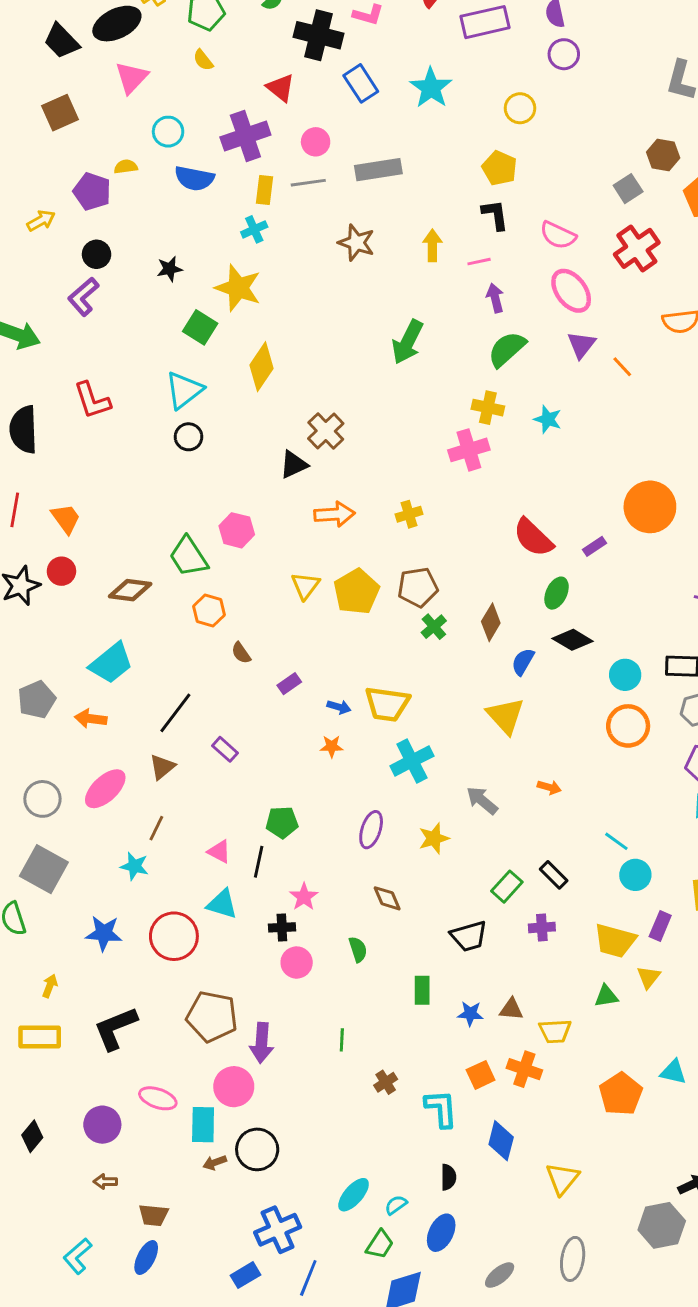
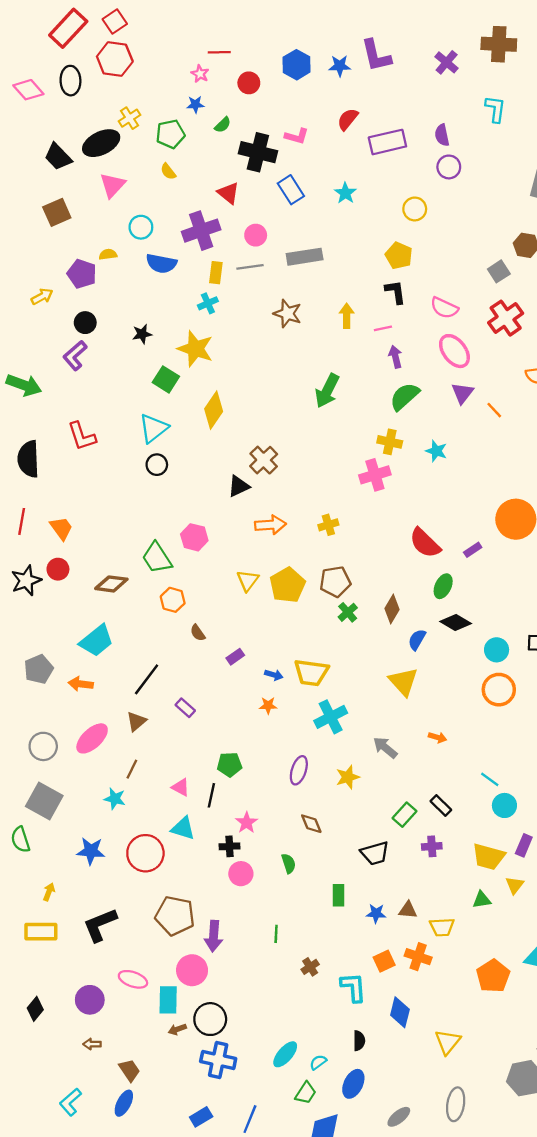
cyan star: (431, 88) -> (345, 193), size x0.7
brown trapezoid: (153, 1215) -> (130, 1070), turned -130
blue cross: (278, 1230) -> (218, 1060), moved, turned 36

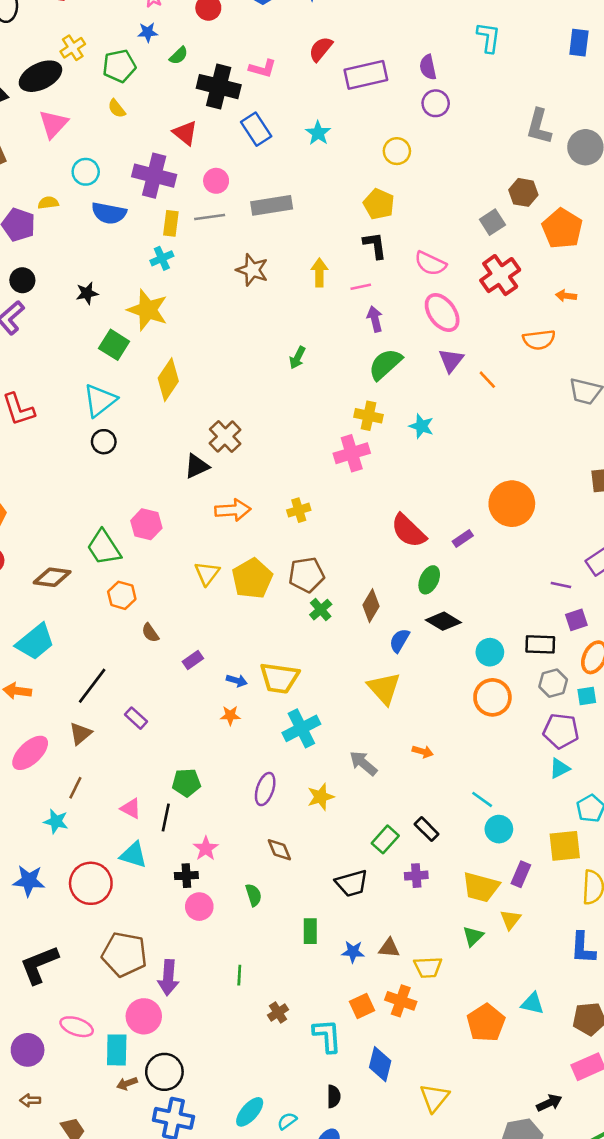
purple cross: (201, 231) -> (154, 176), turned 33
green arrow: (327, 391) -> (297, 358), size x0.6
green triangle: (482, 900) -> (473, 936), turned -36

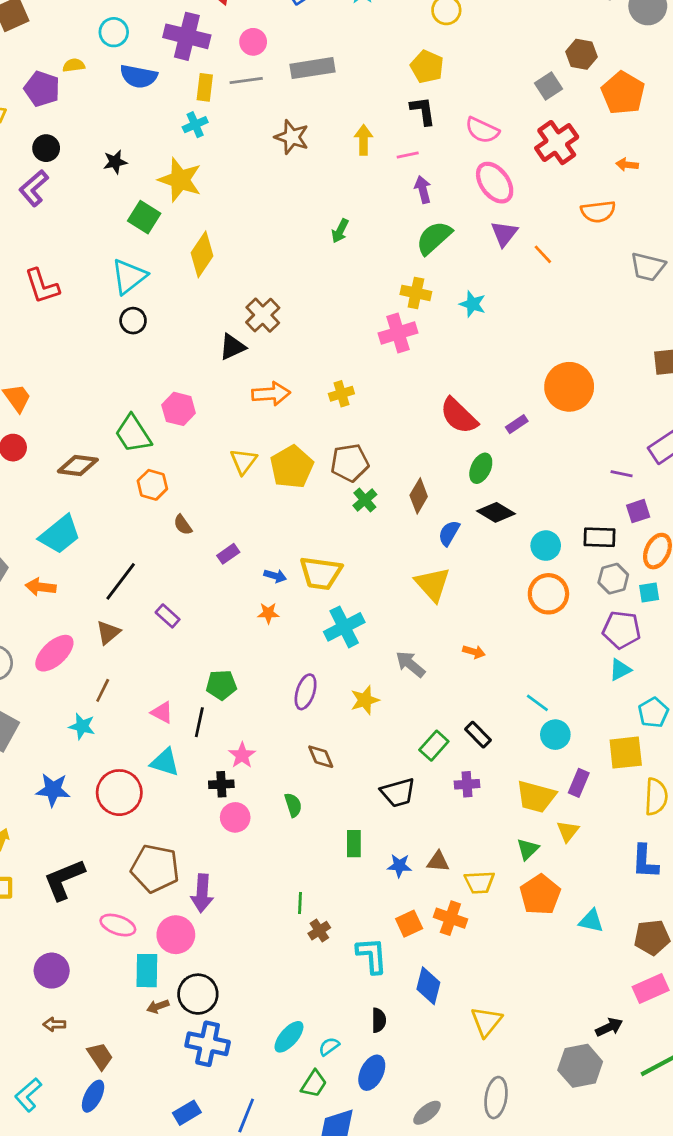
green line: (239, 975) -> (300, 903), moved
orange pentagon: (486, 1023) -> (540, 895), moved
pink ellipse: (77, 1027) -> (118, 925), moved

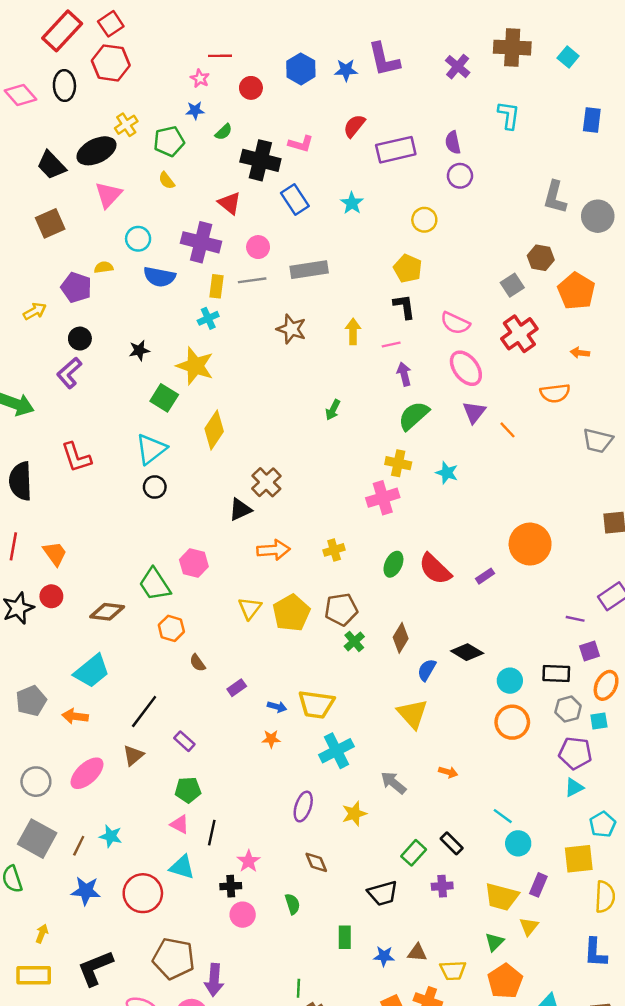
green ellipse: (481, 468) -> (393, 564), moved
green pentagon: (221, 685) -> (188, 790), moved
brown line: (103, 690) -> (79, 846), moved

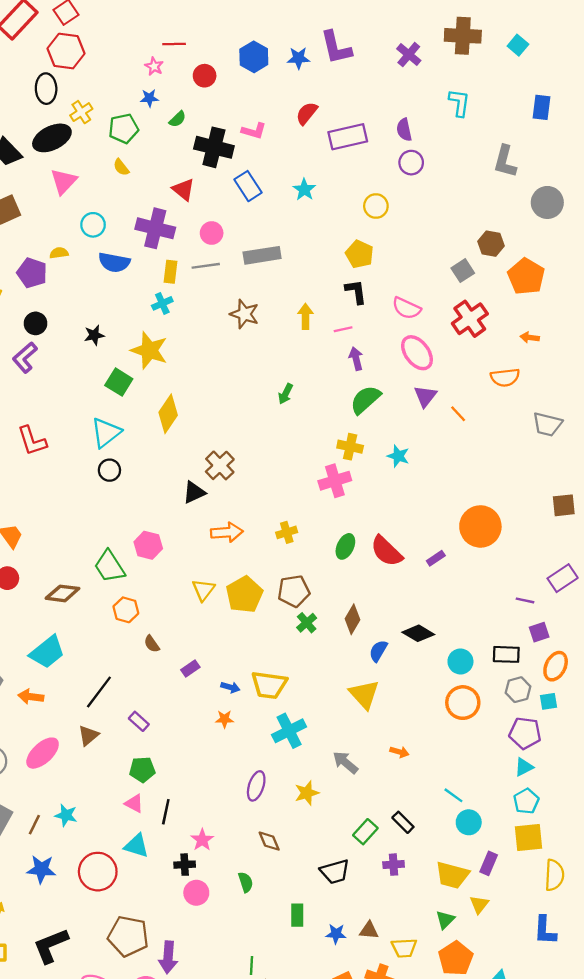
black ellipse: (64, 86) -> (46, 89), moved
gray L-shape: (555, 197) -> (505, 161), moved
cyan pentagon: (603, 824) -> (526, 801), moved

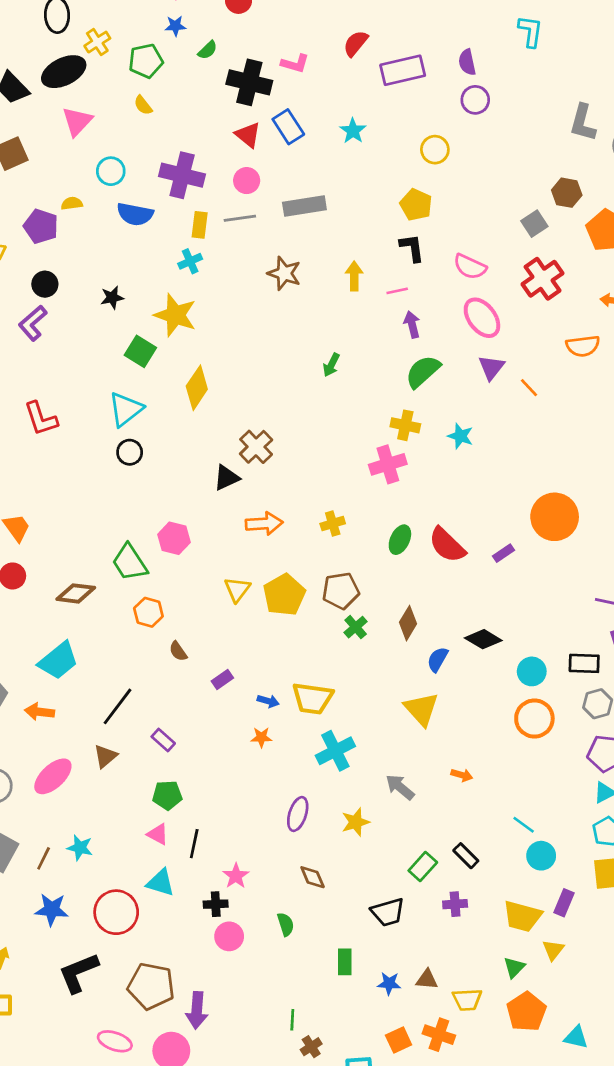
gray L-shape: (505, 161) -> (583, 123), moved
red triangle: (183, 190) -> (248, 135), moved
black L-shape: (51, 946) -> (79, 973), moved

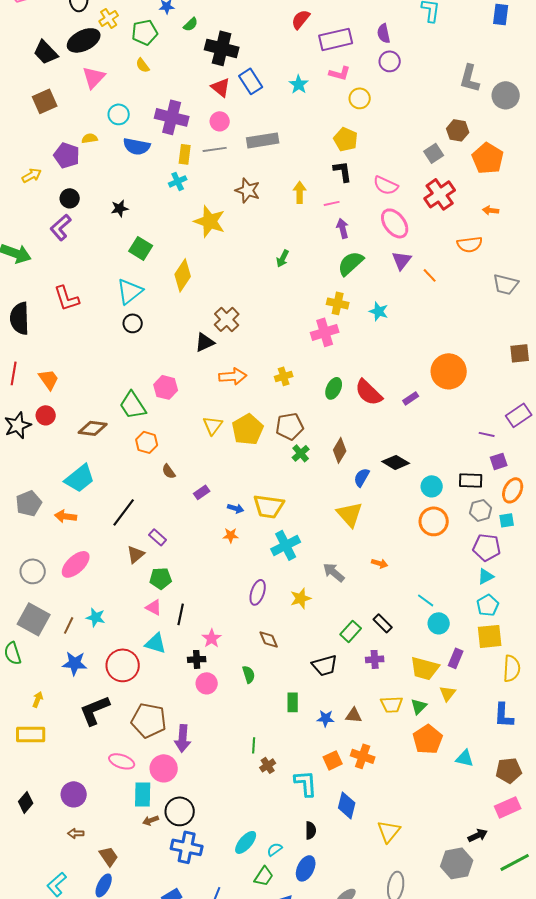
pink L-shape: (295, 64) -> (340, 73), moved
yellow star: (175, 315) -> (210, 221), moved
brown triangle: (105, 756) -> (136, 554), moved
yellow trapezoid: (467, 1000) -> (392, 704), moved

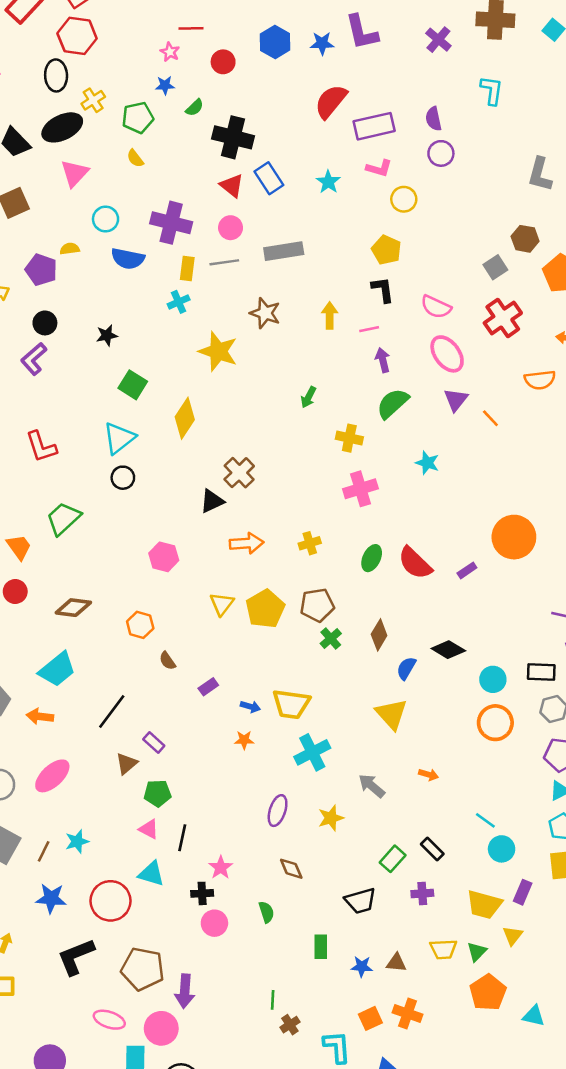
red semicircle: (301, 19) -> (331, 101), size x1.4
yellow cross: (338, 303) -> (349, 438), moved
green trapezoid: (133, 405) -> (63, 518), moved, turned 80
cyan star: (96, 617) -> (77, 841), turned -30

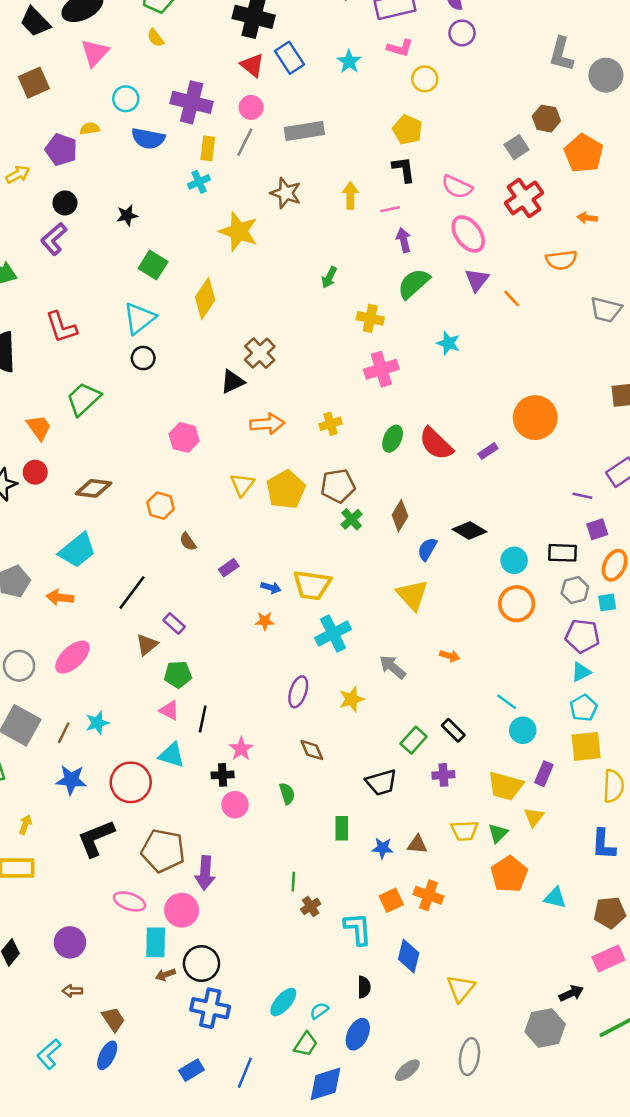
gray line: (224, 262) -> (245, 142), turned -56

